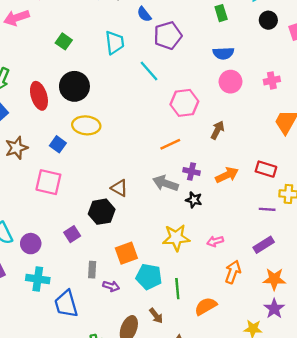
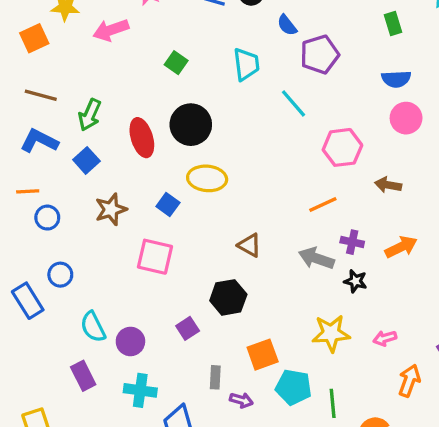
brown arrow: (217, 130) -> (388, 185), turned -108
brown triangle: (119, 188) -> (249, 245), moved

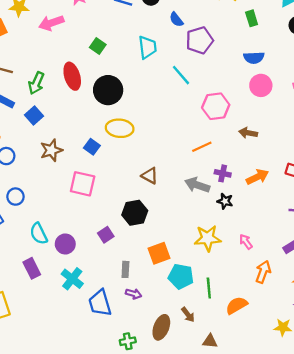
red ellipse: (142, 138) -> (72, 76), moved
pink arrow: (385, 338) -> (246, 242), turned 70
cyan cross: (140, 390) -> (72, 279), turned 30
purple arrow: (241, 400) -> (134, 294), moved

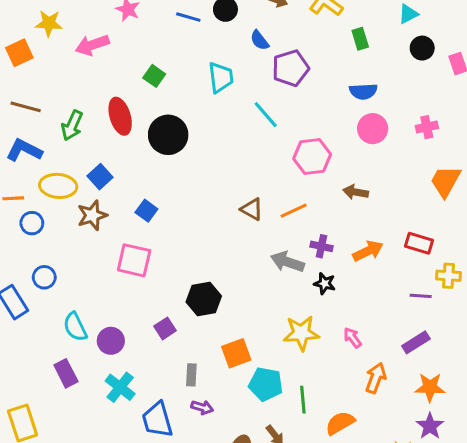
blue square: (34, 116) -> (100, 177), moved
yellow ellipse: (120, 128) -> (58, 186), moved
brown triangle: (150, 176) -> (252, 209), moved

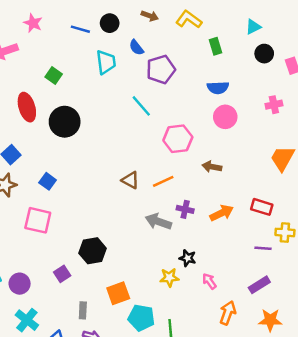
cyan trapezoid: (221, 77) -> (106, 62), moved
pink cross: (427, 127) -> (274, 105), moved
black star: (325, 284) -> (188, 258), moved
yellow star: (301, 333) -> (169, 278), size x0.7

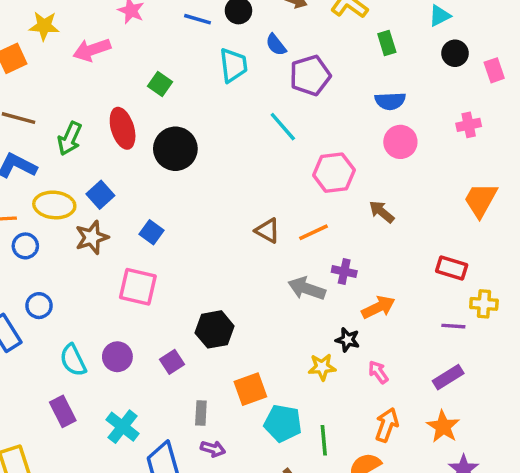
brown arrow: (212, 167) -> (382, 212), turned 30
orange arrow: (222, 213) -> (378, 307), moved
purple circle: (20, 284) -> (117, 357), moved
orange arrow: (228, 313) -> (387, 425), moved
orange star: (270, 320) -> (443, 427), moved, turned 30

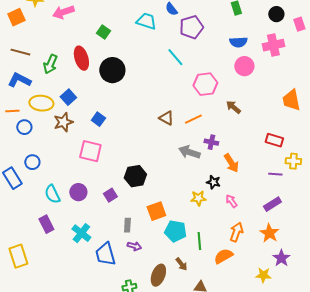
cyan trapezoid: (233, 65) -> (146, 21), turned -65
pink cross: (469, 125) -> (273, 45), moved, size x1.5
orange trapezoid: (481, 200) -> (291, 100), turned -40
orange arrow: (378, 307) -> (231, 163), turned 84

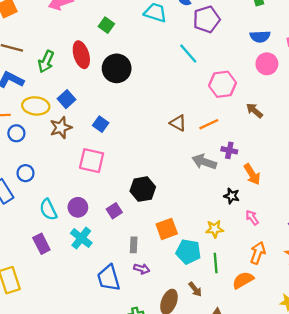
yellow star: (198, 198) -> (215, 229), moved
cyan cross: (81, 233) -> (81, 238), moved

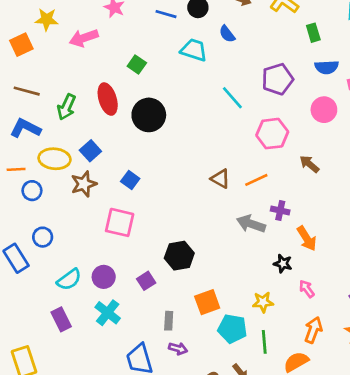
purple pentagon: (207, 19) -> (278, 79), moved
blue semicircle: (260, 36) -> (327, 67), moved
cyan semicircle: (48, 210) -> (69, 280), turned -100

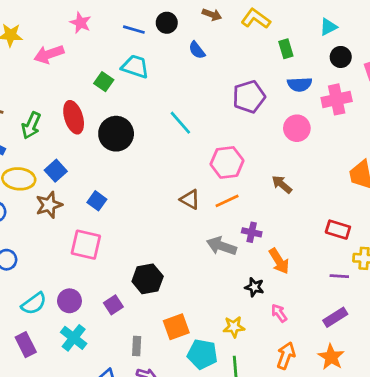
cyan trapezoid: (194, 50) -> (135, 67), moved
cyan line: (232, 98) -> (180, 123), moved
pink hexagon: (272, 134) -> (227, 162), moved

